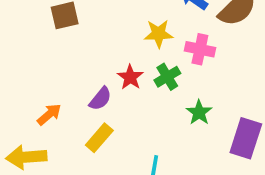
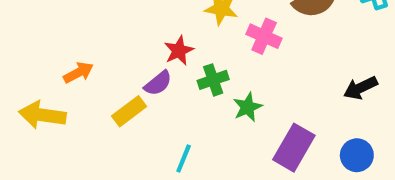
green cross: (167, 77) -> (213, 80), moved
purple semicircle: (100, 99) -> (158, 83), moved

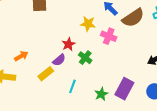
green cross: (213, 80) -> (85, 58), turned -32
green star: (248, 107) -> (101, 94), moved
cyan line: (184, 159) -> (72, 86), moved

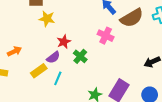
yellow star: (88, 24) -> (47, 19), moved
cyan line: (72, 86) -> (58, 78), moved

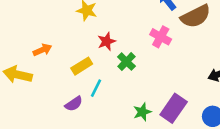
purple semicircle: (53, 57) -> (74, 104), moved
yellow rectangle: (39, 71) -> (82, 66), moved

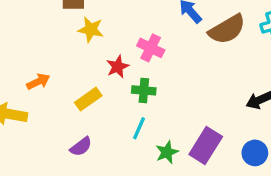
pink cross: (161, 37) -> (151, 48), moved
green cross: (126, 62) -> (144, 90), turned -36
cyan line: (96, 88) -> (139, 128), moved

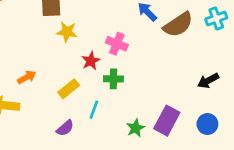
cyan line: (139, 128) -> (94, 110), moved

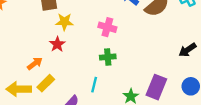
red star: (91, 61) -> (57, 44), moved
yellow rectangle: (69, 89) -> (46, 83), moved

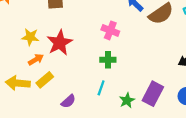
yellow star: (64, 22) -> (30, 37), moved
red star: (57, 44) -> (60, 43), size x1.6
cyan line: (94, 85) -> (101, 88), moved

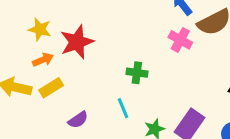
pink cross: (110, 30) -> (180, 40), moved
cyan line: (101, 88) -> (123, 108), turned -49

